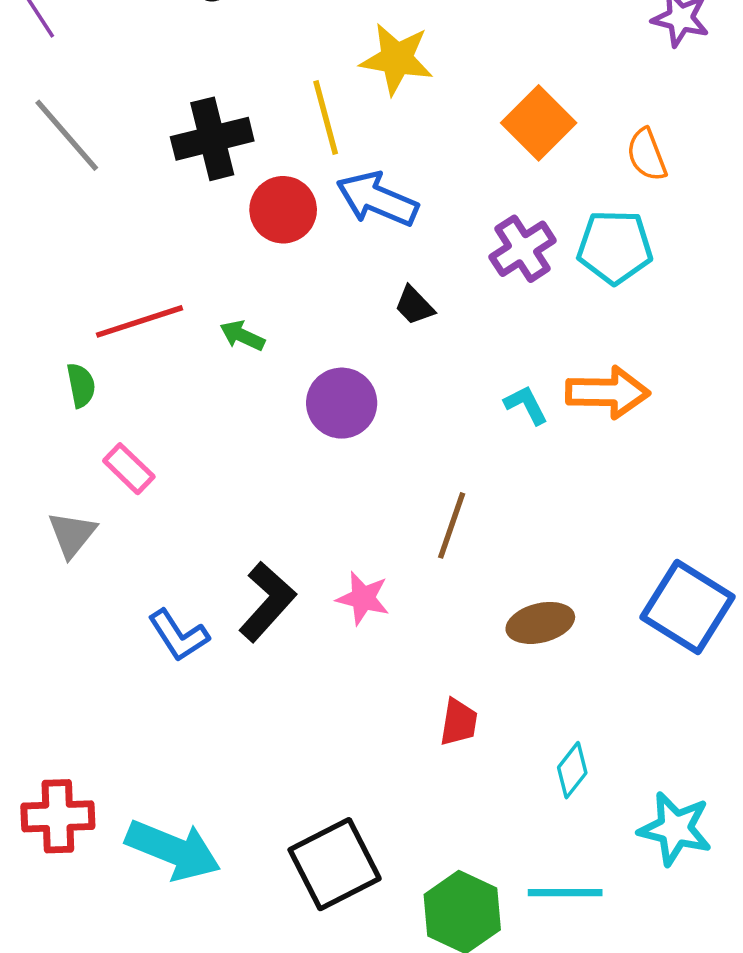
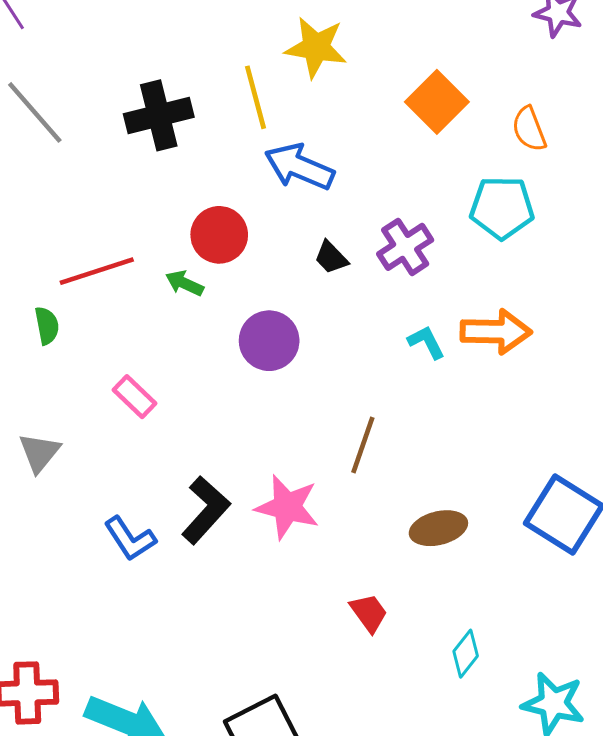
red circle: (283, 210) -> (219, 235), moved
purple cross: (523, 249) -> (405, 247), moved
pink rectangle: (129, 469) -> (135, 397), moved
pink star: (363, 598) -> (287, 507), size x1.4
red trapezoid: (459, 722) -> (369, 613), turned -45

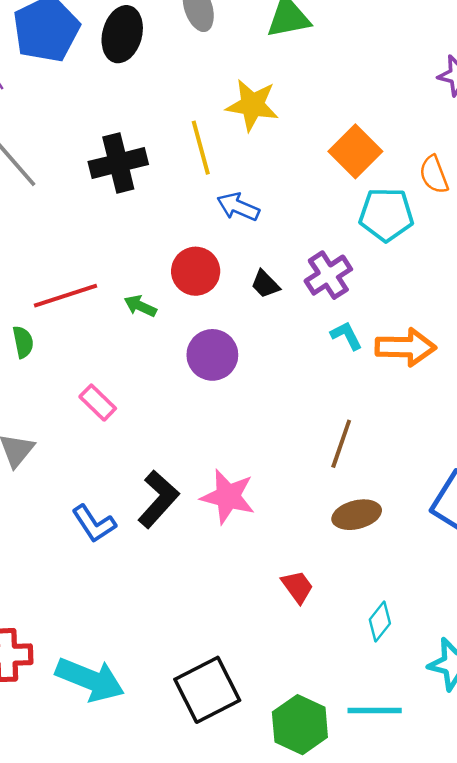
blue arrow: (299, 167) -> (238, 207), size x0.7
cyan pentagon: (502, 208) -> (386, 215), moved
red circle: (219, 235) -> (196, 271), moved
cyan L-shape: (426, 342) -> (346, 336), moved
brown line: (363, 445) -> (341, 444), moved

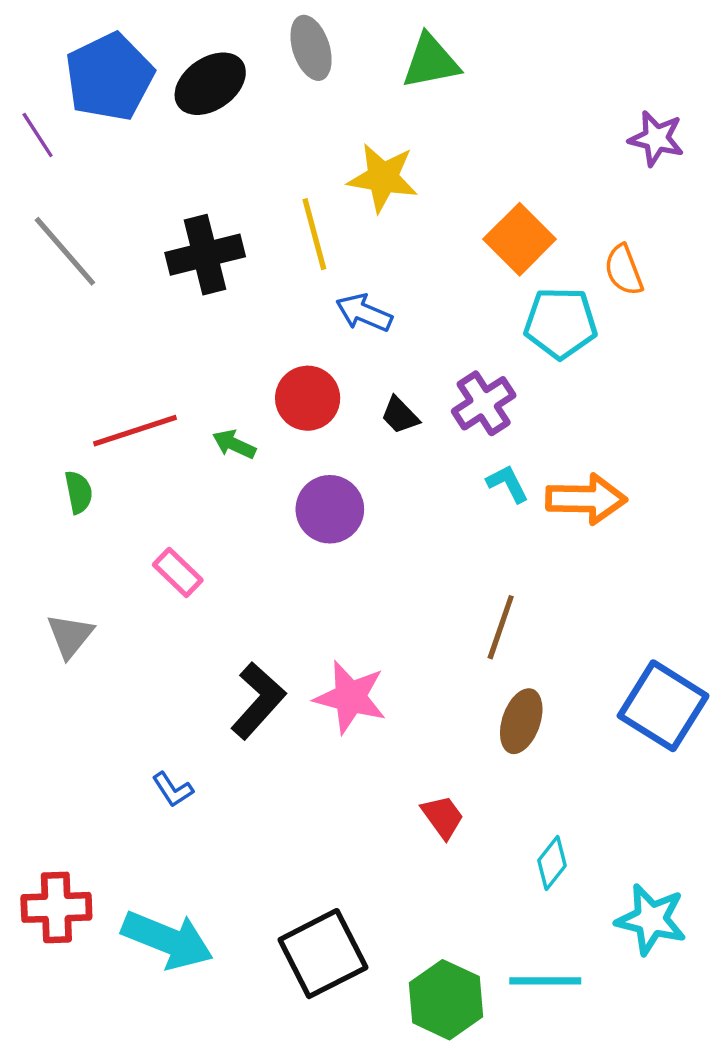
black ellipse: (122, 34) -> (210, 84), turned 40
brown ellipse: (357, 515) -> (521, 721), turned -57
blue L-shape: (94, 524) -> (173, 790), moved, size x0.7

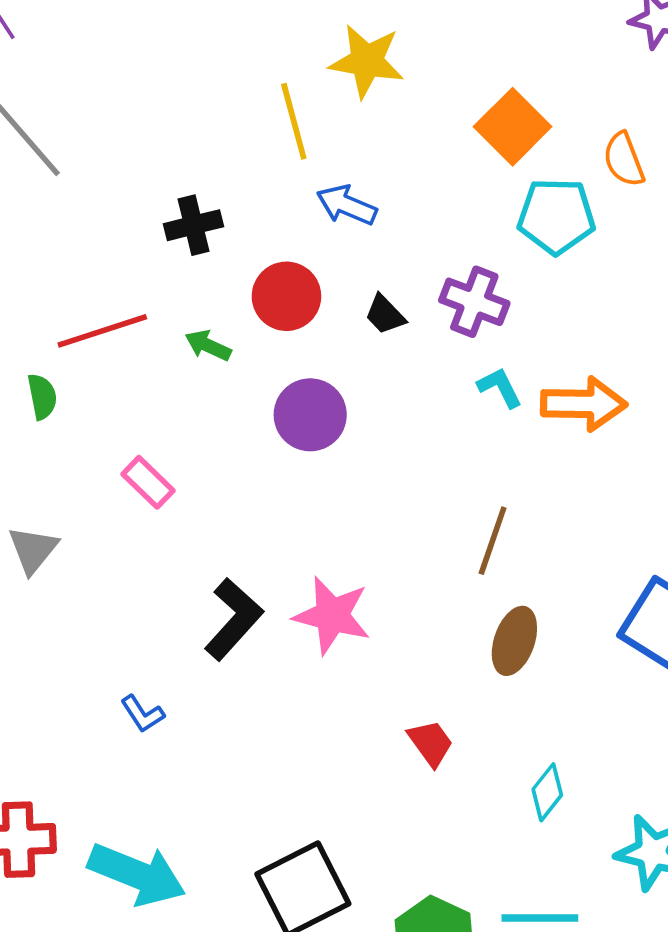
black cross: (205, 255) -> (193, 225), moved, size x0.7
purple cross: (484, 403) -> (474, 302), turned -36

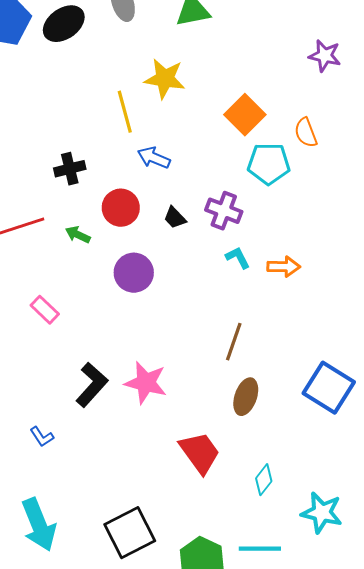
orange arrow: (584, 404) -> (284, 267), size x0.7
red trapezoid: (431, 743) -> (200, 453), size x1.6
cyan arrow: (137, 874) -> (39, 525), turned 46

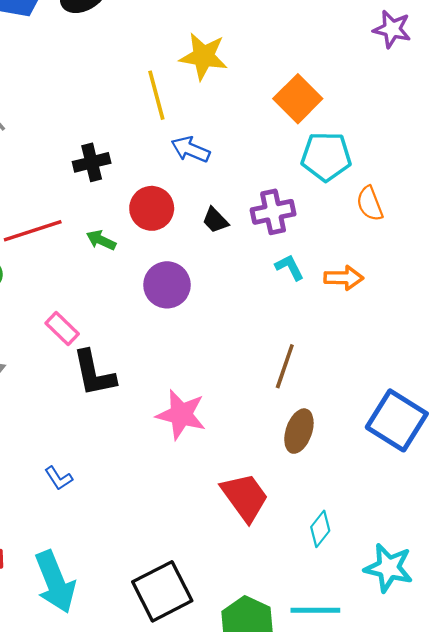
orange semicircle: (306, 133) -> (370, 204), moved
purple cross: (224, 211) -> (273, 212), turned -33
black L-shape: (92, 385) -> (94, 373), moved, turned 126

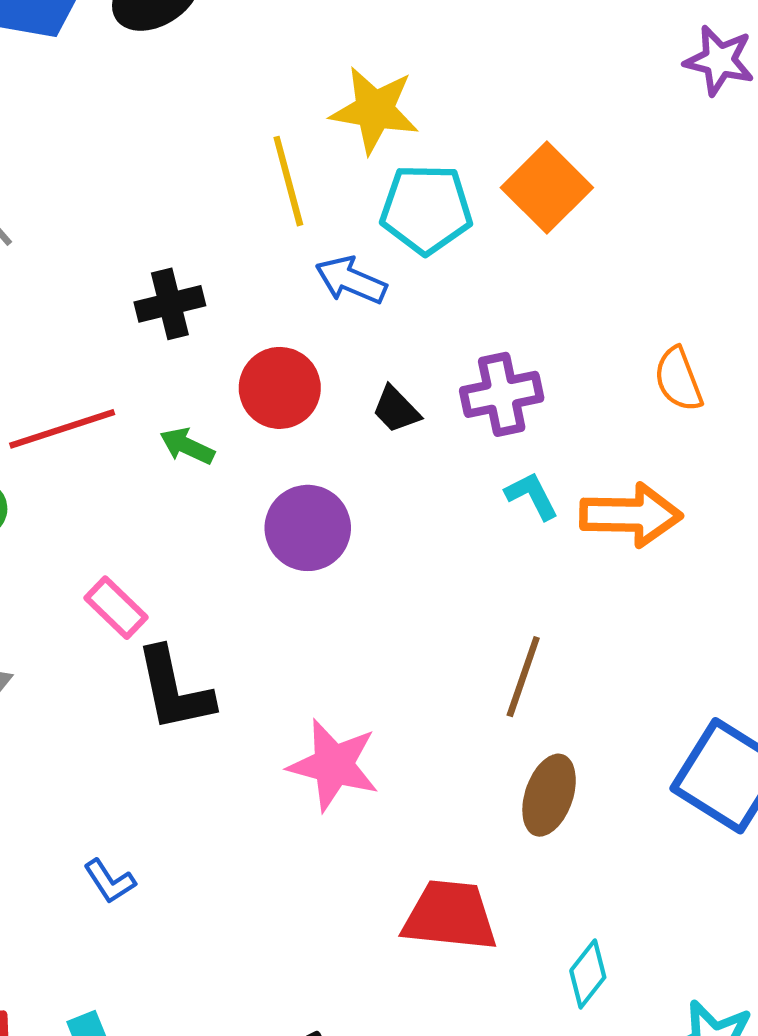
cyan pentagon: (326, 156) -> (426, 209), moved
orange arrow: (344, 278) -> (631, 515), size x1.4
red trapezoid: (245, 497) -> (450, 916), turned -48

